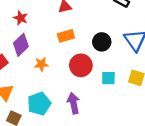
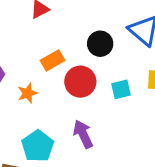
orange rectangle: (66, 36) -> (53, 60), moved

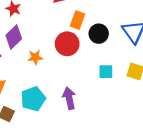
orange rectangle: (53, 60) -> (78, 20), moved, turned -54
red circle: (80, 82) -> (67, 44), moved

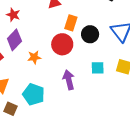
purple arrow: (69, 98) -> (69, 80), moved
cyan pentagon: (33, 99) -> (34, 94), turned -30

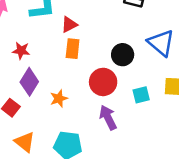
orange rectangle: (71, 23) -> (73, 49), moved
red circle: (62, 44) -> (103, 82), moved

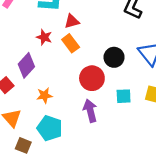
orange rectangle: (73, 49) -> (71, 43), turned -54
red star: (21, 51) -> (44, 37), moved
orange star: (59, 98) -> (45, 95), moved

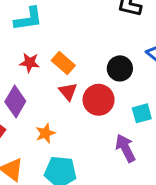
red triangle: (72, 21) -> (68, 92), moved, turned -42
purple arrow: (90, 111) -> (125, 148), moved

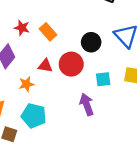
red triangle: (68, 92) -> (45, 66), moved, turned -49

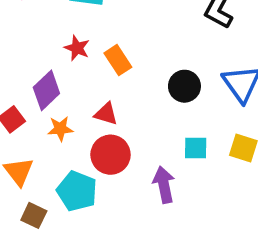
red circle: (71, 64) -> (111, 155), moved
orange star: (26, 84) -> (60, 129), moved

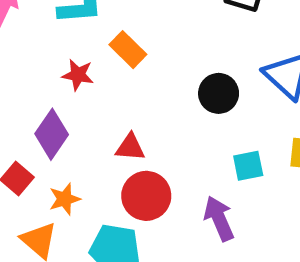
orange rectangle: (118, 60) -> (128, 50), moved
orange star: (60, 129) -> (65, 199), moved

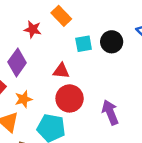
cyan square: (248, 166) -> (84, 44), moved

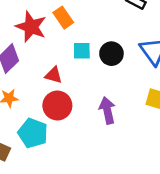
red star: (33, 29) -> (31, 27), size x1.6
purple arrow: (110, 112) -> (107, 110), moved

